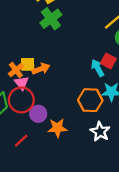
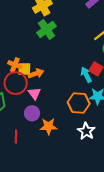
orange cross: (16, 70) -> (15, 65), moved, turned -32
pink triangle: (22, 83) -> (34, 93), moved
red circle: (21, 100) -> (16, 83), moved
red line: (21, 141) -> (16, 136), turned -48

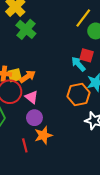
orange star: (49, 126) -> (43, 135), moved

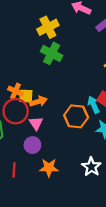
green cross: (26, 29) -> (52, 53), turned -30
orange hexagon: (79, 94) -> (76, 116), moved
orange star: (43, 135) -> (49, 168), moved

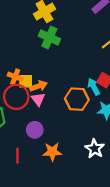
pink triangle: (36, 123) -> (38, 99), moved

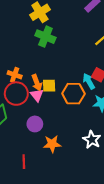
yellow square: (26, 81) -> (49, 86), moved
orange arrow: (38, 86) -> (37, 83), turned 91
red line: (18, 156) -> (24, 162), moved

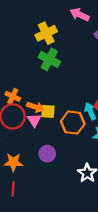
orange arrow: (37, 83) -> (35, 107), turned -56
purple circle: (35, 124) -> (47, 154), moved
orange star: (52, 144) -> (13, 162), moved

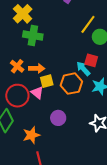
orange cross: (13, 96) -> (17, 66), moved, turned 32
orange arrow: (35, 107) -> (37, 68), moved

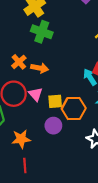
yellow square: (47, 81) -> (55, 101), moved
orange hexagon: (71, 84) -> (74, 109), moved

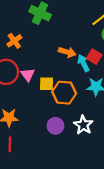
orange arrow: (40, 68) -> (67, 52), moved
purple circle: (53, 126) -> (55, 126), moved

